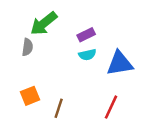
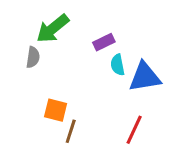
cyan semicircle: (87, 55) -> (118, 65), moved, turned 91
orange square: (30, 96) -> (56, 110), moved, turned 36

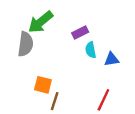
gray semicircle: (33, 57) -> (25, 44), size x1.5
blue triangle: (145, 77) -> (112, 59), size x0.6

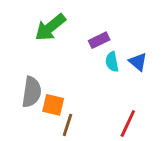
gray semicircle: (25, 44) -> (32, 92), moved
blue triangle: (112, 59) -> (138, 62), moved, turned 49

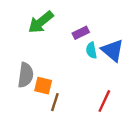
blue triangle: (138, 62) -> (113, 50), size x1.5

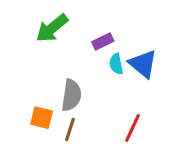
gray semicircle: (26, 75) -> (71, 95), moved
orange square: (43, 86) -> (42, 118), moved

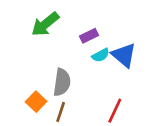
cyan semicircle: (116, 64) -> (101, 55), turned -108
orange square: (42, 118) -> (36, 102), turned 30

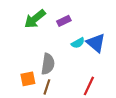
purple rectangle: (89, 36) -> (64, 21), moved
orange square: (36, 102) -> (28, 79), turned 35

